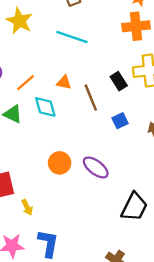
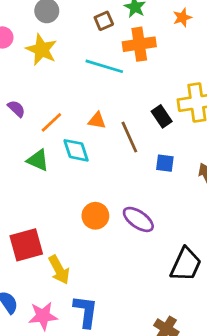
orange cross: (136, 26) -> (139, 44), moved
blue square: (120, 121) -> (165, 163), turned 35
yellow arrow: (27, 207) -> (59, 270), size x1.5

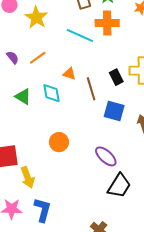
orange line: (51, 122) -> (38, 58), moved
blue square: (165, 163) -> (114, 111), size x1.5
purple ellipse: (138, 219) -> (106, 156), moved

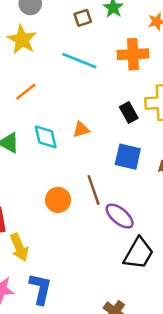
orange cross: (107, 23) -> (133, 54), moved
orange triangle: (69, 74) -> (81, 130), moved, turned -32
brown line: (91, 89) -> (94, 190), moved

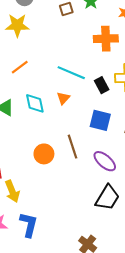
yellow star: (22, 39) -> (17, 25), turned -30
cyan line: (79, 61) -> (71, 73), moved
orange triangle: (81, 130) -> (63, 98), turned -32
purple ellipse: (120, 216) -> (105, 161), moved

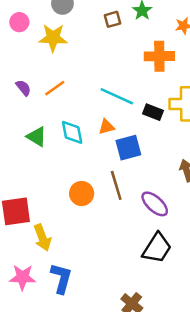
black rectangle: (102, 85) -> (153, 112), turned -42
orange triangle: (63, 98) -> (106, 127), turned 32
blue square: (100, 120) -> (128, 148), moved, turned -30

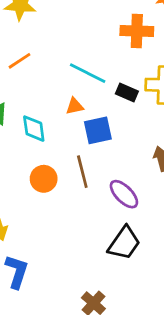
cyan diamond: (72, 132) -> (34, 129), moved

